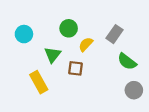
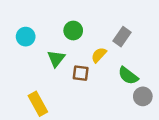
yellow semicircle: (86, 44) -> (99, 55), moved
green semicircle: (127, 62) -> (128, 76), moved
yellow rectangle: (39, 82) -> (38, 104), moved

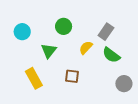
brown square: (81, 73) -> (72, 76), moved
green semicircle: (128, 76) -> (111, 55), moved
yellow rectangle: (38, 104) -> (34, 78), moved

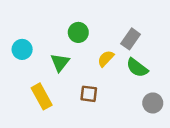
cyan circle: (22, 32) -> (22, 49), moved

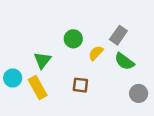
green circle: (78, 32) -> (73, 39), moved
cyan circle: (22, 49) -> (13, 78), moved
green triangle: (60, 62) -> (42, 60), moved

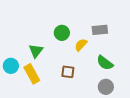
gray rectangle: (118, 35) -> (100, 30), turned 49
green semicircle: (124, 61) -> (105, 63), moved
gray circle: (139, 93) -> (106, 87), moved

